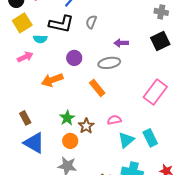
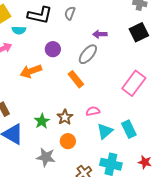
gray ellipse: (109, 63) -> (88, 54), turned -40
green star: (67, 118) -> (42, 121), moved
orange circle: (70, 141) -> (68, 141), moved

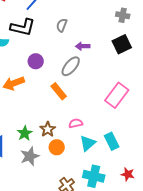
gray semicircle: (70, 13) -> (62, 25), moved
orange circle: (68, 141) -> (57, 147), moved
gray star: (46, 157) -> (30, 156), moved, turned -30

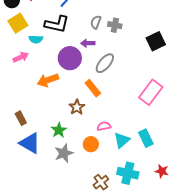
gray cross: (123, 15) -> (115, 25), moved
purple arrow: (83, 46) -> (88, 43), moved
purple circle: (36, 61) -> (70, 58), size x1.5
pink semicircle: (76, 123) -> (104, 126), moved
brown star: (48, 129) -> (77, 107), moved

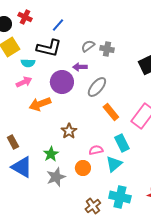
gray semicircle: (96, 22) -> (88, 46), turned 32
pink arrow: (21, 57) -> (24, 82), moved
orange rectangle: (93, 88) -> (111, 112), moved
cyan rectangle: (146, 138) -> (122, 143), moved

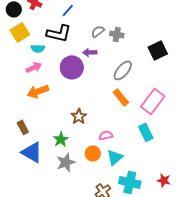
gray ellipse: (97, 87) -> (123, 70), moved
orange arrow: (40, 104) -> (38, 91), moved
cyan rectangle: (122, 143) -> (146, 132), moved
cyan triangle: (114, 164) -> (115, 157), moved

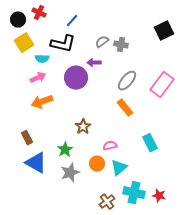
black square: (158, 50) -> (164, 31), moved
pink rectangle: (153, 101) -> (162, 85), moved
red star: (164, 180) -> (159, 196), moved

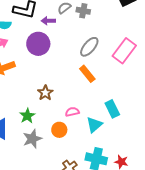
purple arrow: (94, 63) -> (48, 21), moved
cyan triangle: (119, 168) -> (94, 125), moved

